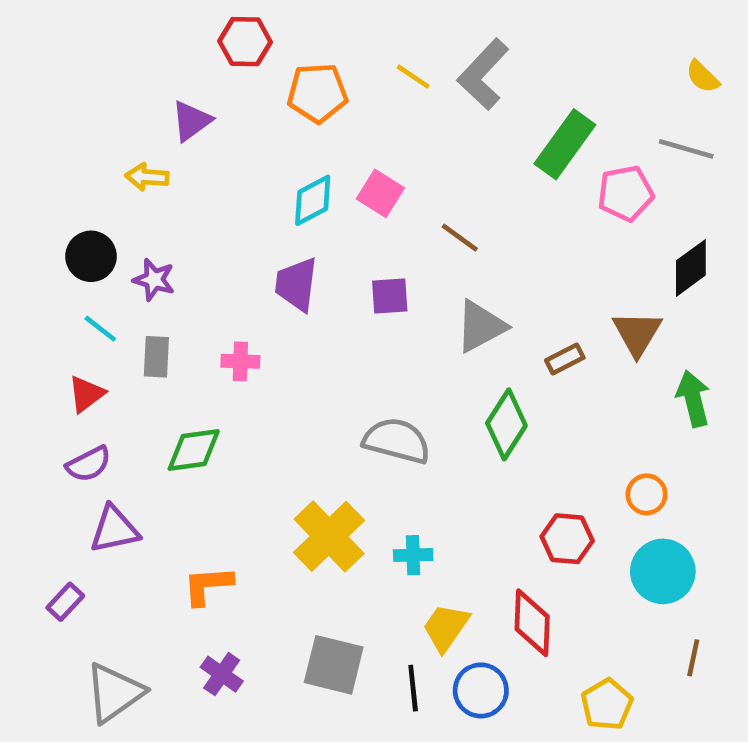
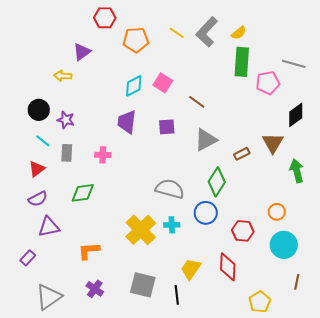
yellow semicircle: (703, 77) -> (239, 33), moved, turned -84
green rectangle: (565, 144) -> (242, 62), turned -32
cyan cross: (413, 555) -> (172, 225), moved
blue circle: (481, 690) -> (206, 213), moved

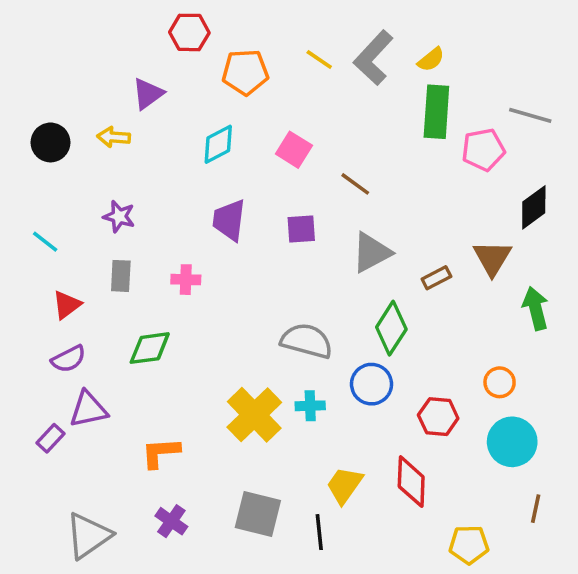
cyan diamond: (134, 86) -> (218, 144), moved
black circle: (39, 110) -> (51, 142), moved
cyan line: (43, 141) -> (45, 242), moved
purple rectangle: (28, 258) -> (51, 438), moved
yellow pentagon: (260, 302) -> (469, 545), turned 30

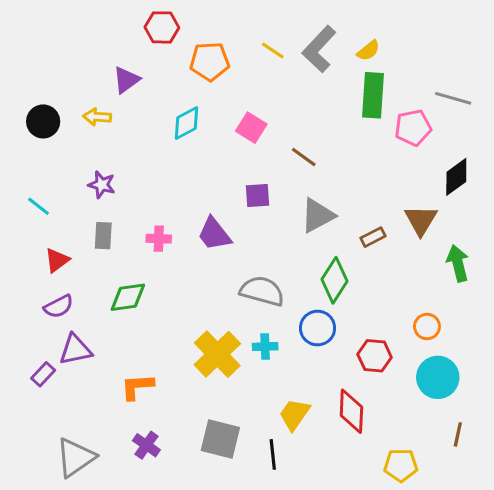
purple trapezoid: (229, 220) -> (214, 234), moved, turned -45

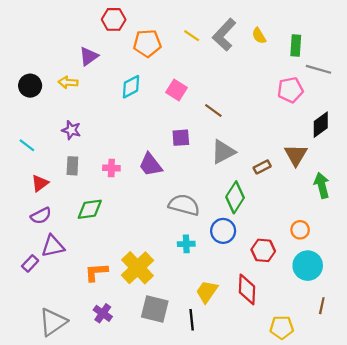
yellow semicircle: (368, 51) -> (259, 36), turned 98
green rectangle: (373, 95) -> (296, 45), moved, size x0.7
yellow cross: (217, 354) -> (137, 268), moved

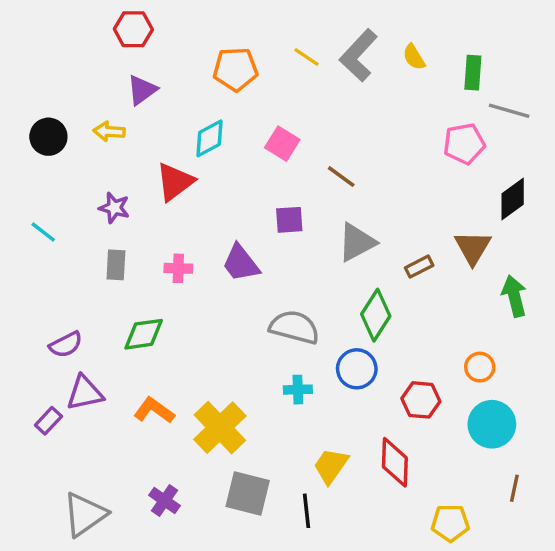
red hexagon: (114, 19) -> (133, 29), moved
red triangle: (40, 183) -> (175, 182), moved, size x1.4
orange L-shape: (96, 272) -> (154, 410), moved, turned 40

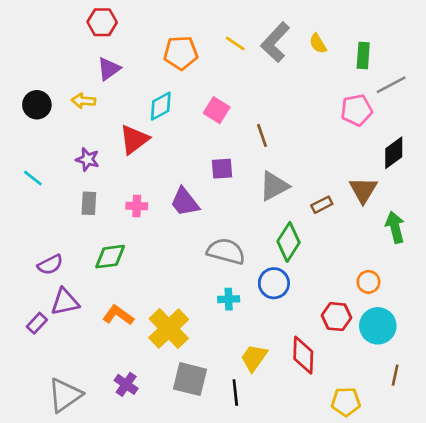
gray line: (509, 111) -> (391, 85), turned -44
brown line: (341, 177) -> (262, 135), turned 35
red hexagon: (421, 400) -> (337, 317), moved

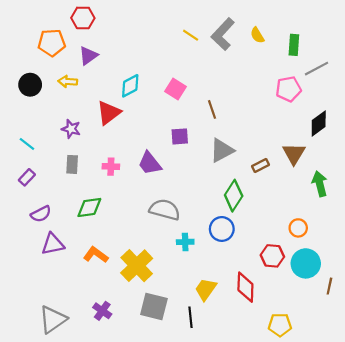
orange pentagon: (181, 53) -> (52, 43), moved
gray semicircle: (226, 251) -> (165, 210), moved
purple rectangle: (37, 323) -> (27, 177), moved
brown line: (395, 375) -> (329, 286), moved

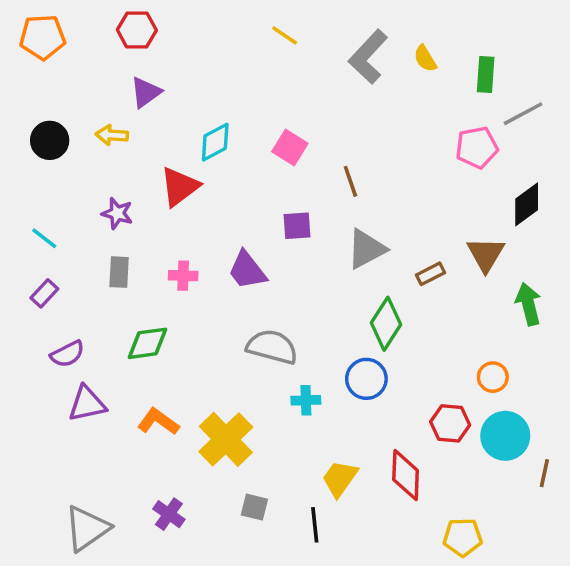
yellow line: (191, 35) -> (285, 35), moved
orange pentagon: (52, 43) -> (43, 37), moved
gray square: (154, 307) -> (254, 507), size x0.6

